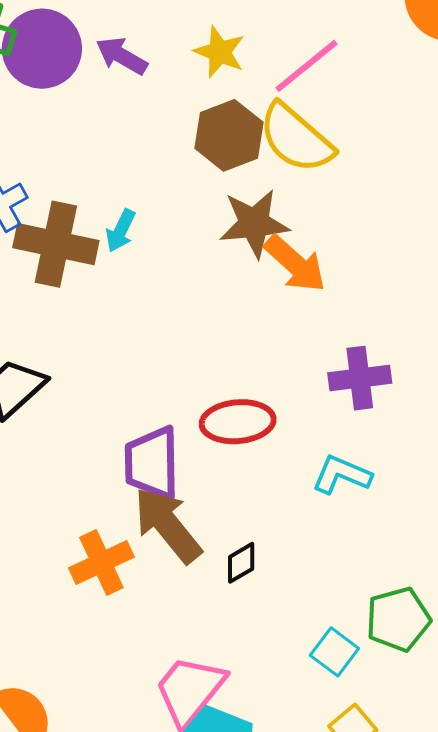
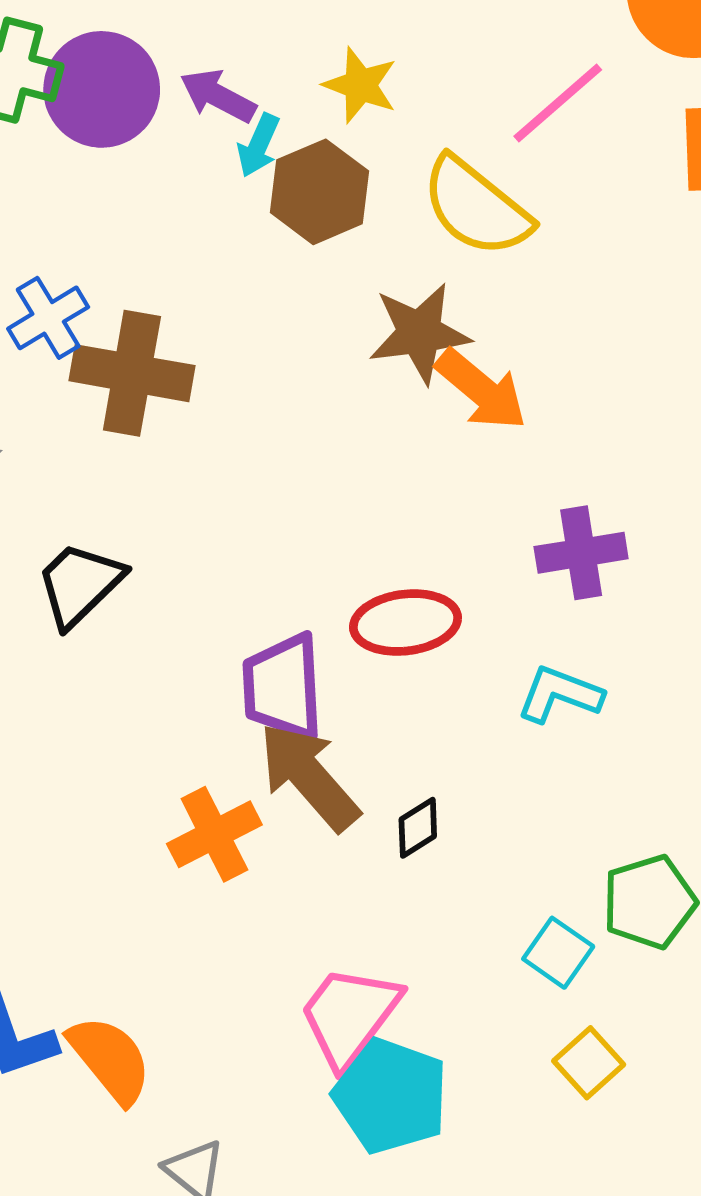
pink line: (307, 66) -> (558, 103), moved
brown hexagon: (229, 135) -> (320, 192), moved
cyan arrow: (121, 231) -> (258, 145), moved

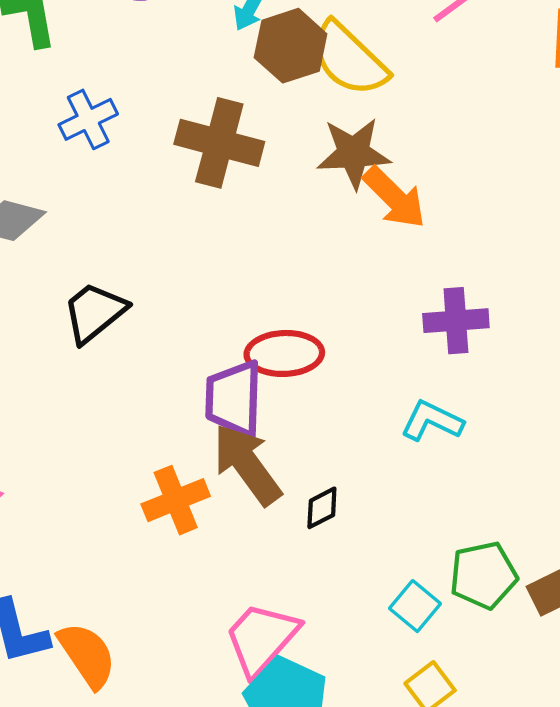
yellow semicircle: (476, 207) -> (349, 59), moved
brown cross: (132, 373) -> (219, 143), moved
red ellipse: (405, 623) -> (284, 353), moved

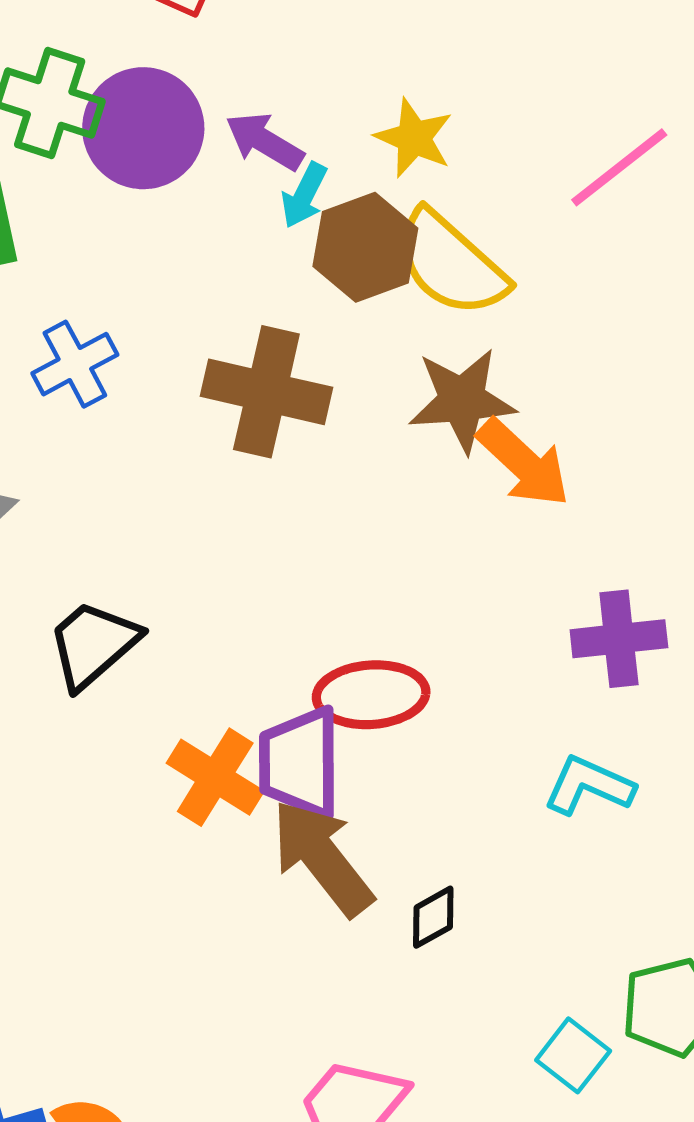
orange cross: (176, 500) -> (215, 777), moved, turned -34

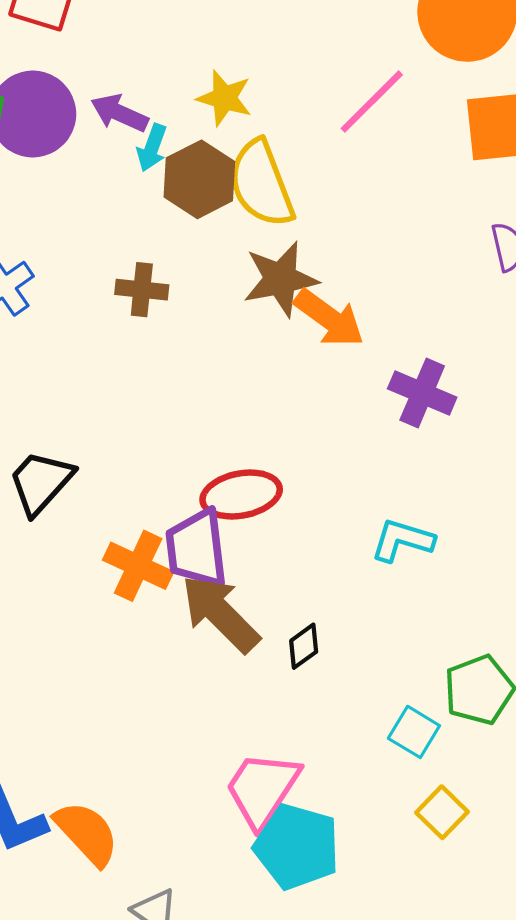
yellow semicircle: (451, 264) -> (261, 184), turned 34
brown cross: (266, 392) -> (142, 290), size x0.6
purple cross: (619, 639) -> (422, 393), moved, turned 36

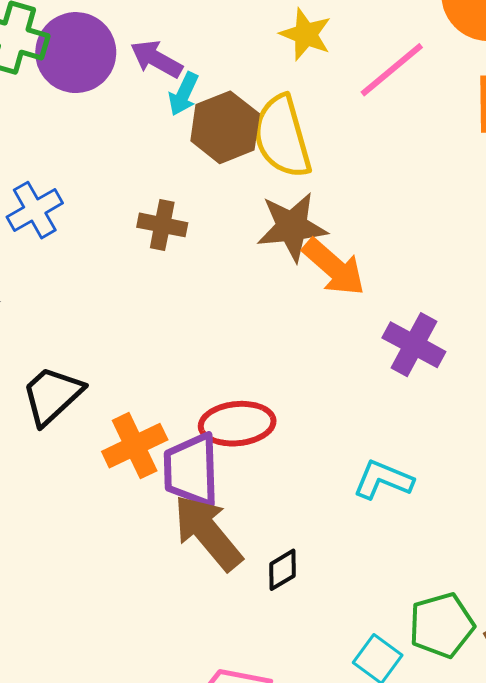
yellow star: (224, 98) -> (306, 34), moved
orange cross: (138, 566) -> (135, 446), moved, turned 34

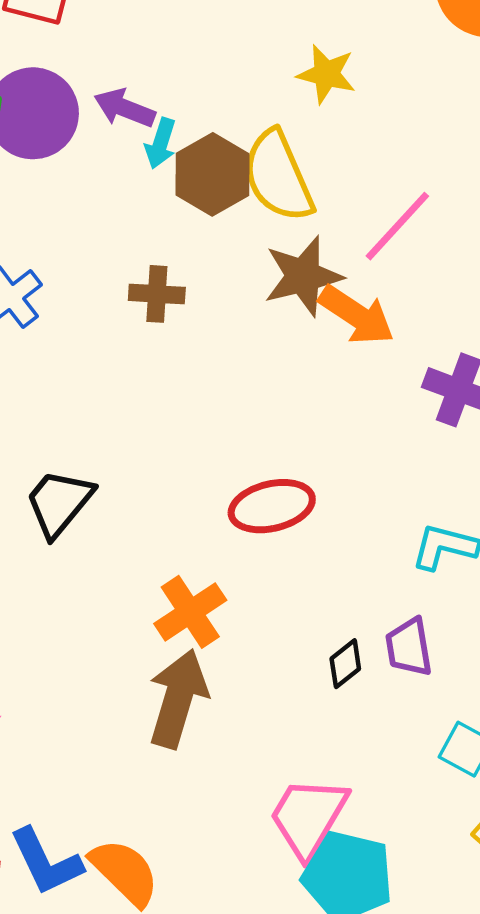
yellow star: (306, 34) -> (326, 74), moved
pink line: (392, 70) -> (397, 226), moved
orange cross: (135, 446) -> (190, 612), moved
purple trapezoid: (191, 470) -> (409, 647), moved, size x0.7
brown arrow: (208, 533) -> (178, 699), moved, turned 64

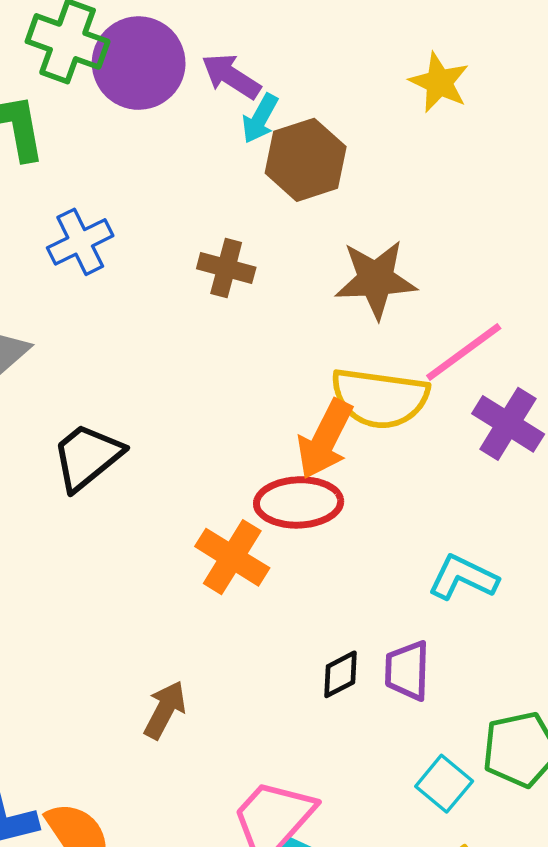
yellow semicircle: (278, 176) -> (380, 398), moved, turned -70
pink line: (397, 226) -> (464, 352), moved
orange arrow: (356, 315) -> (325, 439), moved, turned 72
orange cross: (190, 612) -> (232, 557), moved, turned -36
brown arrow: (178, 699) -> (165, 710), moved, size x0.6

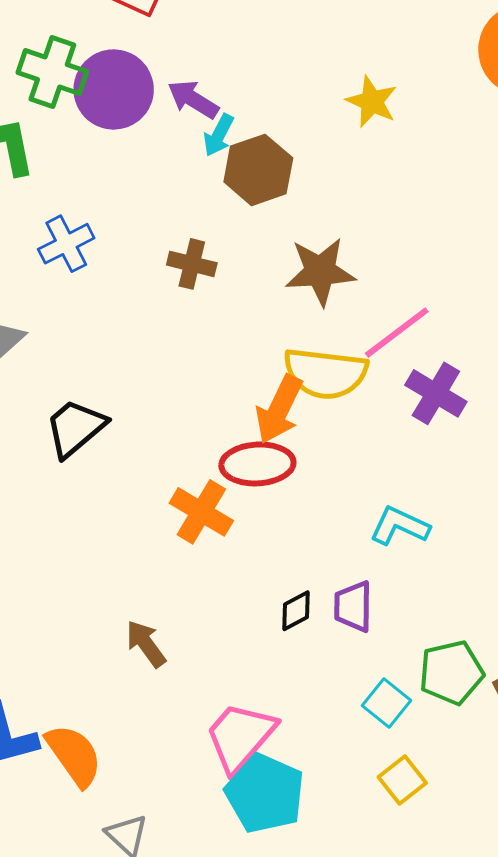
brown arrow: (165, 710) -> (146, 644), turned -63

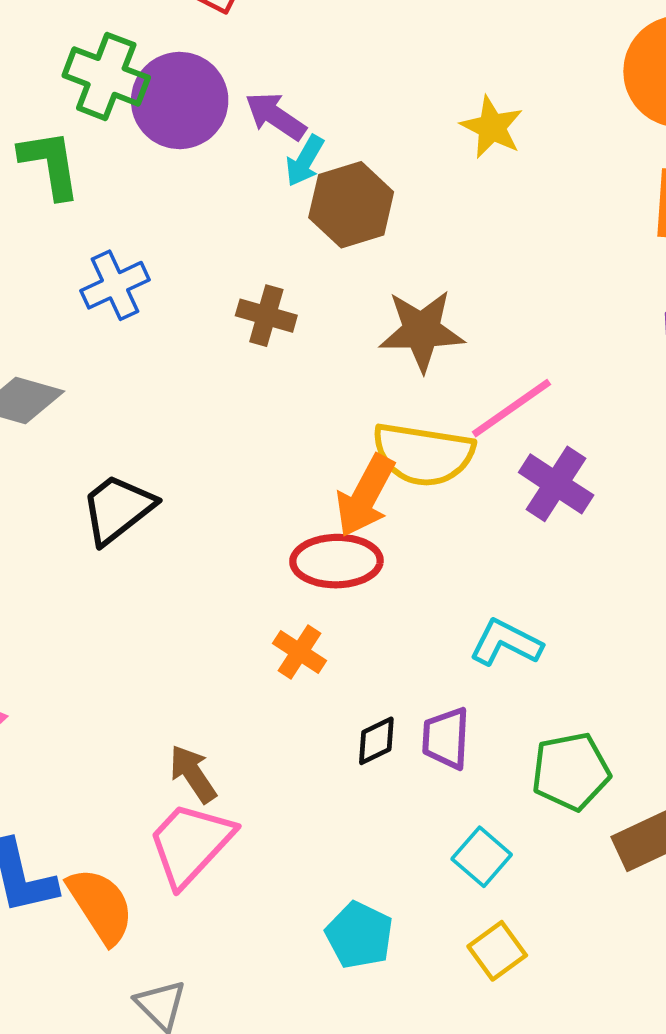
orange cross: (201, 512) -> (299, 652), moved, size x0.7
green pentagon: (451, 672) -> (571, 771), moved
pink trapezoid: (240, 737) -> (190, 844), moved
cyan pentagon: (265, 794) -> (359, 935), moved, size x0.7

